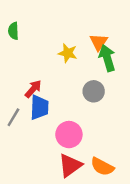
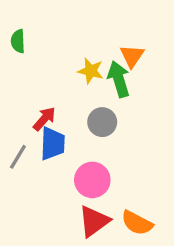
green arrow: (107, 58) -> (119, 79), moved
gray circle: (94, 91) -> (102, 122), moved

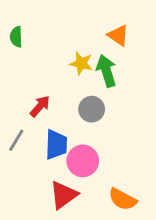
orange triangle: (132, 56) -> (118, 35), moved, turned -30
blue trapezoid: (53, 144) -> (56, 145), moved
red triangle: (94, 221) -> (64, 195), moved

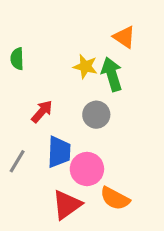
green semicircle: (16, 37) -> (17, 59), moved
gray line: (16, 140) -> (17, 161), moved
orange semicircle: (123, 199) -> (115, 199), moved

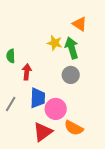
green semicircle: (17, 59) -> (11, 56), moved
red arrow: (42, 112) -> (27, 72), turned -35
gray circle: (96, 115) -> (71, 75), moved

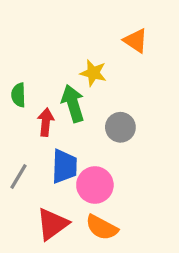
green arrow: (72, 48) -> (73, 103), moved
orange semicircle: (74, 128) -> (102, 227), moved
red triangle: (43, 132) -> (52, 224), moved

